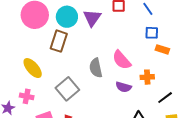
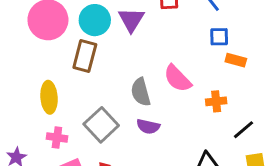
yellow ellipse: (33, 68) -> (49, 97), turned 40
purple semicircle: (124, 87) -> (148, 126), moved
pink cross: (27, 96) -> (57, 138), moved

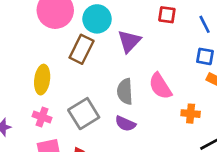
purple triangle: (131, 20) -> (129, 41), moved

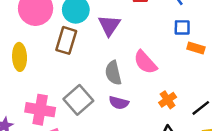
yellow ellipse: (42, 80) -> (20, 57), moved
orange cross: (191, 114) -> (168, 100), moved, turned -30
pink cross: (42, 117) -> (40, 110), size x1.6

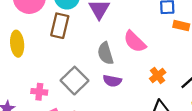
pink cross: (40, 110) -> (39, 92), size x0.6

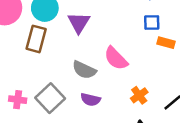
gray semicircle: (105, 53) -> (84, 70), turned -50
pink cross: (39, 92) -> (18, 100), moved

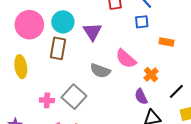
blue square: (152, 23) -> (142, 22), moved
orange cross: (139, 95) -> (151, 75), moved
purple semicircle: (91, 100) -> (141, 97), moved, turned 56

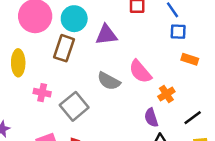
blue square: (142, 22) -> (178, 32), moved
purple triangle: (92, 32) -> (106, 35), turned 48
pink cross: (47, 100) -> (42, 93), moved

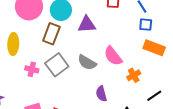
orange rectangle: (190, 59) -> (154, 48), size x1.5
gray square: (74, 106) -> (57, 65), moved
purple semicircle: (151, 118) -> (101, 94), moved

